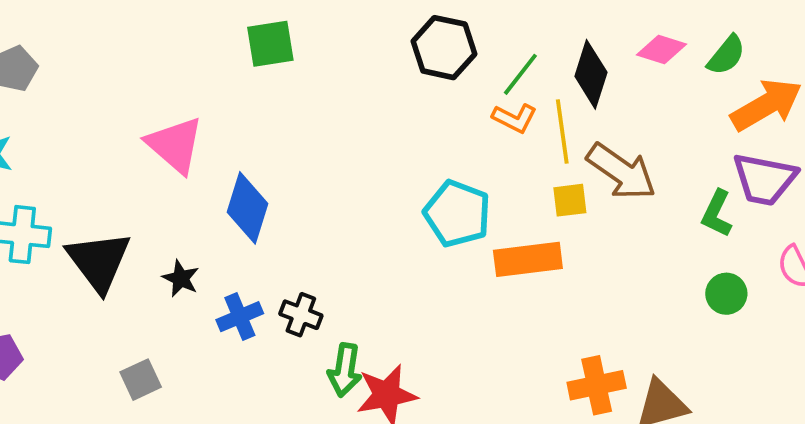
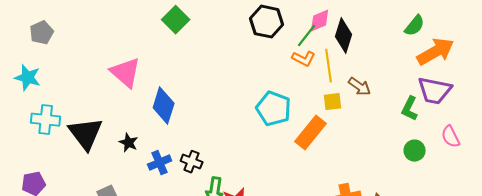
green square: (270, 44) -> (176, 20), turned -36
pink diamond: (661, 49) -> (320, 21), moved, turned -40
brown arrow: (621, 172) -> (360, 87), size x0.6
orange rectangle: (528, 259) -> (311, 133), turned -44

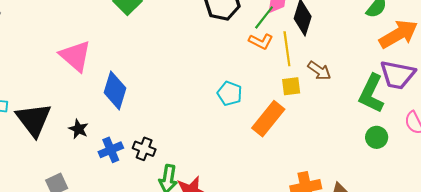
cyan pentagon: (274, 109) -> (230, 94), size x0.7
green L-shape: (410, 109) -> (371, 94), size x1.5

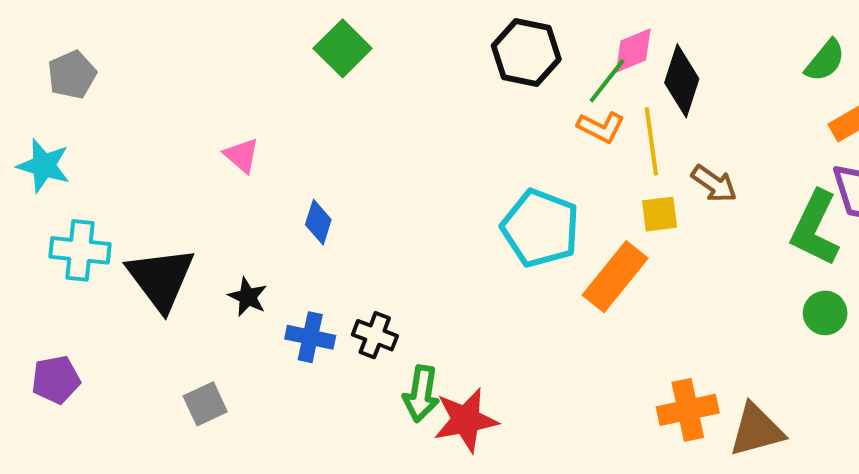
pink triangle: (75, 56) -> (242, 155), size x0.6
blue diamond: (115, 90) -> (318, 222), size x0.6
cyan pentagon: (230, 94) -> (540, 228), size x1.6
blue cross: (111, 150) -> (310, 337), turned 35

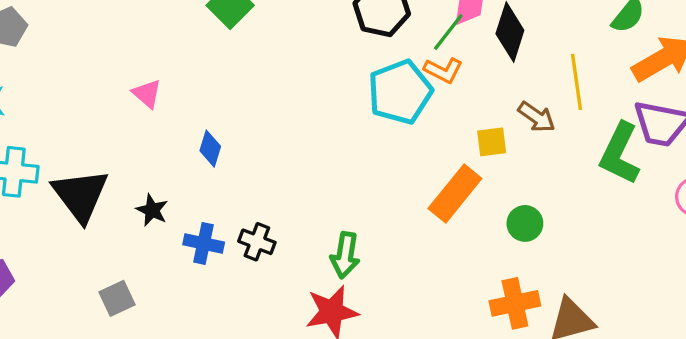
yellow line: (651, 141) -> (577, 82), moved
cyan pentagon: (540, 228) -> (400, 92), moved, turned 30
green circle: (825, 313) -> (525, 223), moved
green arrow: (421, 394) -> (345, 255), moved

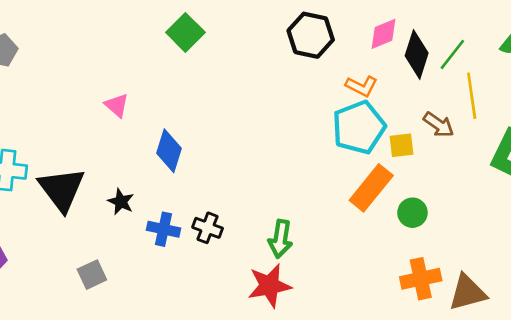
green line: (448, 32) -> (452, 54), moved
cyan pentagon: (400, 92) -> (359, 127), moved
blue diamond: (210, 149) -> (169, 151), size x1.4
green circle: (525, 223) -> (412, 213), moved

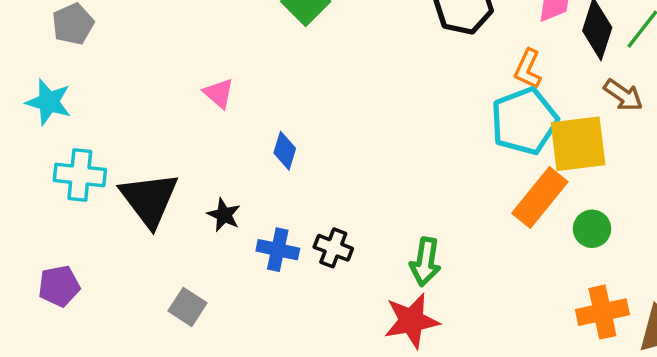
orange L-shape: (362, 86) -> (528, 69), turned 88
brown arrow: (439, 125) -> (623, 95), moved
yellow square: (401, 145) -> (578, 144), size x1.8
blue diamond: (169, 151) -> (285, 151), size x0.7
gray square: (92, 275) -> (187, 307), turned -32

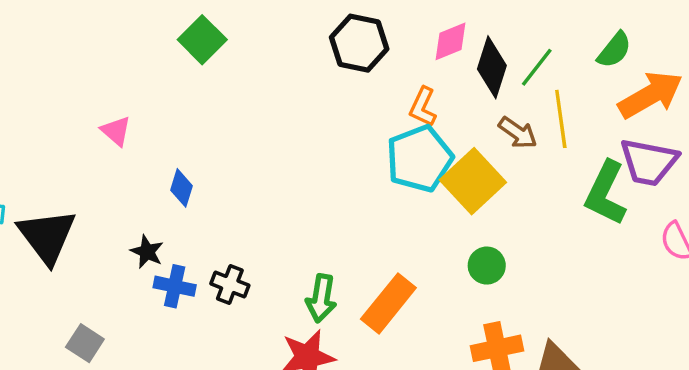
yellow square: (578, 144) -> (473, 181), turned -36
orange rectangle: (540, 198) -> (388, 303), moved
black star: (224, 215) -> (147, 252), moved

